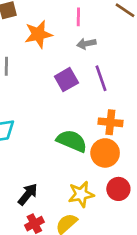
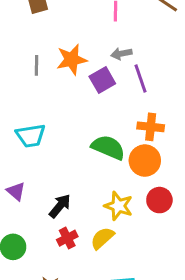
orange star: (38, 34) -> (72, 59), moved
gray arrow: (86, 44) -> (121, 54), moved
yellow star: (81, 194) -> (118, 206), turned 30

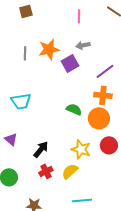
purple line: (140, 79) -> (105, 71), moved, turned 72
green semicircle: (108, 147) -> (74, 109), size x0.7

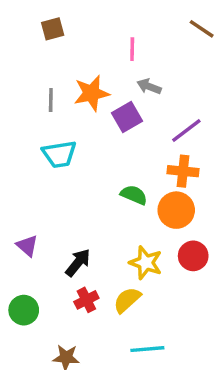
pink line: (79, 16) -> (132, 49), moved
gray arrow: (83, 45) -> (149, 86), turned 32
cyan trapezoid: (21, 101) -> (59, 154), moved

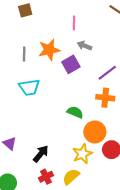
orange circle: (176, 210) -> (95, 132), moved
yellow star: (146, 263) -> (82, 154), turned 30

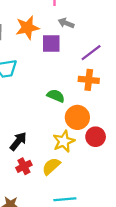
purple square: (71, 64) -> (51, 44), turned 30

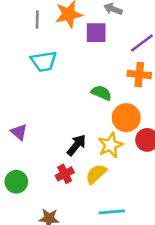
black arrow: (18, 141) -> (76, 145), moved

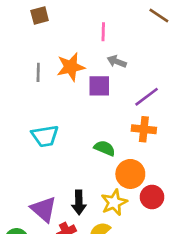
cyan trapezoid: (44, 61) -> (45, 136), moved
purple triangle: (19, 132) -> (44, 209), moved, size x1.5
black arrow: (76, 145) -> (79, 202), turned 140

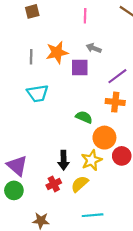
pink line: (103, 32) -> (85, 16), moved
cyan trapezoid: (45, 136) -> (38, 93), moved
purple triangle: (44, 209) -> (17, 166), moved

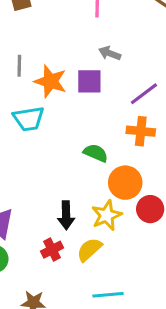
orange star: (57, 52) -> (50, 81), moved, turned 30

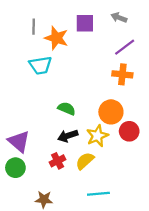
gray arrow: (110, 53) -> (119, 18), moved
purple square: (89, 81) -> (85, 23), moved
green semicircle: (96, 153) -> (67, 109), moved
black arrow: (66, 215) -> (68, 136), turned 72

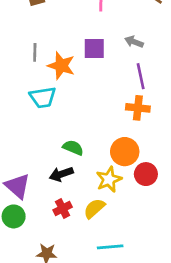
purple line: (125, 47) -> (141, 76), turned -65
black arrow: (68, 136) -> (61, 174), moved

